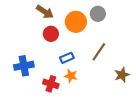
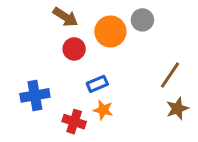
brown line: (99, 52) -> (170, 75), moved

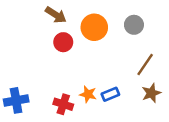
gray circle: (142, 20) -> (134, 25), moved
blue rectangle: (97, 84) -> (110, 94), moved
blue cross: (35, 95) -> (16, 100), moved

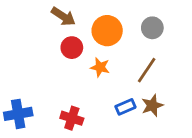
brown line: (145, 64) -> (147, 70), moved
brown star: (151, 93) -> (152, 105), moved
orange star: (88, 94) -> (100, 67), moved

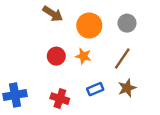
red circle: (72, 48) -> (56, 56), moved
blue rectangle: (125, 107) -> (95, 89), moved

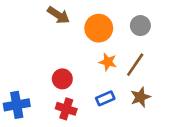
red circle: (56, 56) -> (62, 79), moved
orange star: (83, 56) -> (108, 62), moved

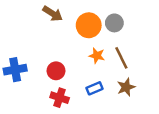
gray circle: (140, 26) -> (114, 23), moved
brown line: (135, 65) -> (121, 58), turned -60
blue cross: (17, 105) -> (15, 70), moved

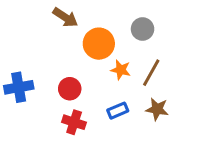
orange circle: (89, 25) -> (99, 44), moved
brown line: (121, 58) -> (151, 73), turned 55
brown star: (126, 87) -> (157, 109), turned 30

